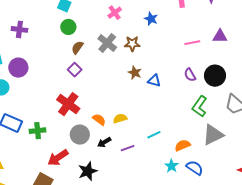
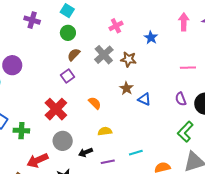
purple cross: (19, 29) -> (32, 20), moved
orange semicircle: (99, 120) -> (95, 103), moved

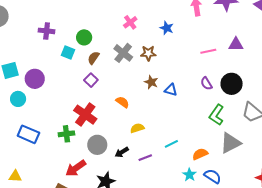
cyan square: (67, 11) -> (68, 53), moved
green cross: (21, 131) -> (66, 134), moved

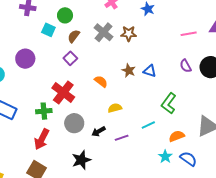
purple circle: (35, 79) -> (25, 59), moved
brown star: (151, 82) -> (129, 71), moved
green L-shape: (217, 115) -> (169, 103), moved
red arrow: (76, 168) -> (42, 139), moved, turned -30

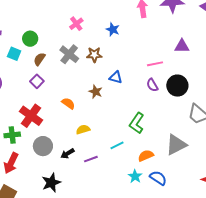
pink line: (189, 34) -> (155, 64), moved
blue triangle: (150, 71) -> (116, 77), moved

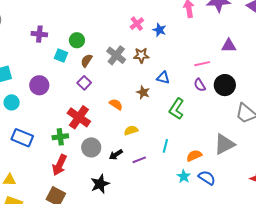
pink cross: (76, 24) -> (137, 24), moved
green L-shape: (137, 123) -> (176, 109), moved
cyan line: (117, 145) -> (165, 146), turned -48

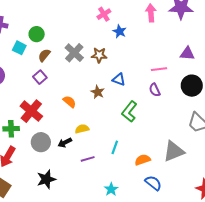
pink cross: (137, 24) -> (104, 14), moved
black circle: (225, 85) -> (192, 86), moved
black arrow: (116, 155) -> (65, 143), moved
cyan star: (184, 176) -> (111, 189), moved

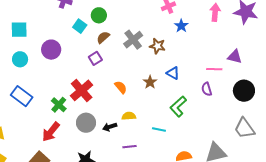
purple triangle: (187, 53) -> (235, 57), moved
green cross: (11, 129) -> (59, 105), turned 35
cyan line: (115, 147) -> (159, 129), moved, turned 72

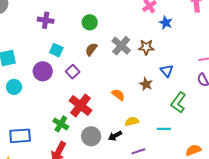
green circle: (99, 15) -> (90, 22), moved
cyan square: (80, 26) -> (56, 50), moved
purple square: (95, 58) -> (73, 72), moved
blue triangle: (173, 73) -> (167, 71), turned 32
blue rectangle: (22, 96) -> (20, 136), moved, turned -30

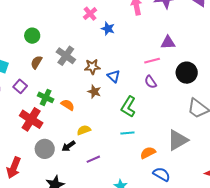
brown star: (146, 47) -> (92, 67), moved
green cross: (61, 124) -> (46, 97), moved
cyan line: (164, 129) -> (127, 133), moved

